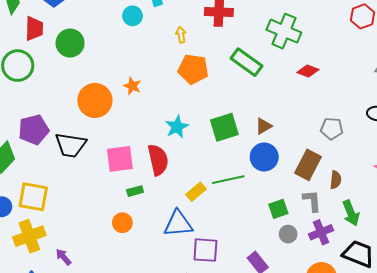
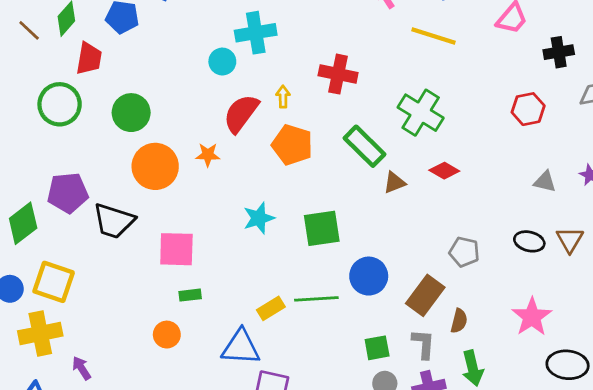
green circle: (70, 43) -> (131, 113), moved
orange star: (132, 86) -> (208, 155), turned -30
brown triangle: (263, 126) -> (394, 182), moved
red semicircle: (158, 160) -> (241, 113), moved, turned -140

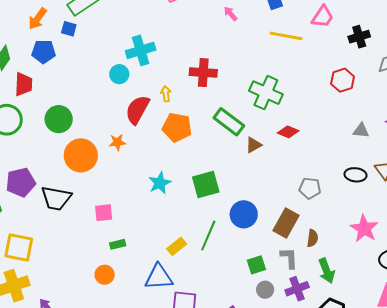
yellow line: (434, 36) -> (286, 36), moved
pink square: (176, 249) -> (104, 213), size x0.7
green line: (316, 299) -> (208, 235), turned -56

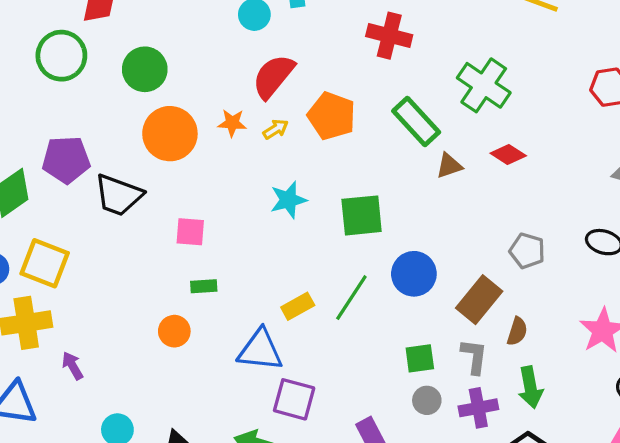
yellow arrow: (166, 94) -> (276, 129), moved, turned 56

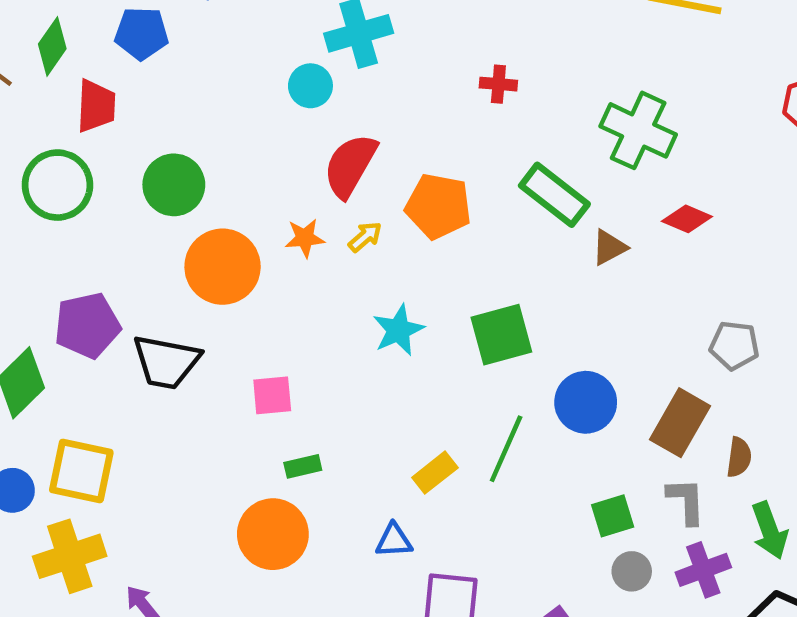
red cross: (389, 36) -> (498, 84), size x0.6
orange circle: (174, 331) -> (273, 534), size x1.6
blue triangle: (260, 350) -> (394, 541), size x0.6

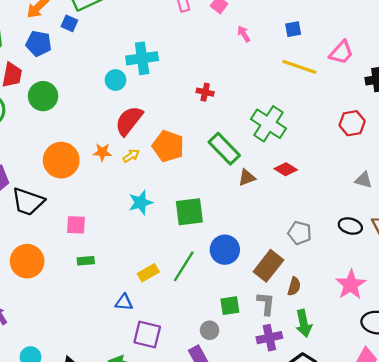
green circle: (174, 185) -> (43, 96), moved
orange circle: (273, 534) -> (27, 261), moved
gray circle: (632, 571) -> (210, 330), moved

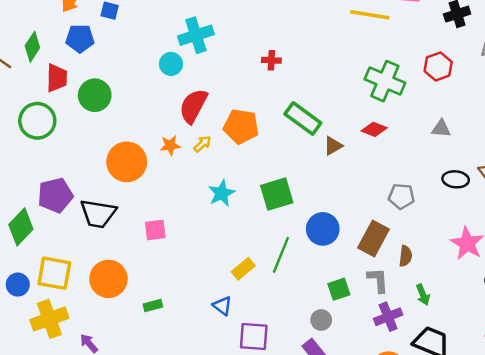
green cross: (269, 124) -> (385, 81), moved
gray triangle: (364, 180) -> (441, 129), moved
green rectangle: (86, 261) -> (153, 305), moved
blue triangle: (124, 302) -> (222, 306), turned 42
green arrow: (304, 323) -> (423, 295), size x0.7

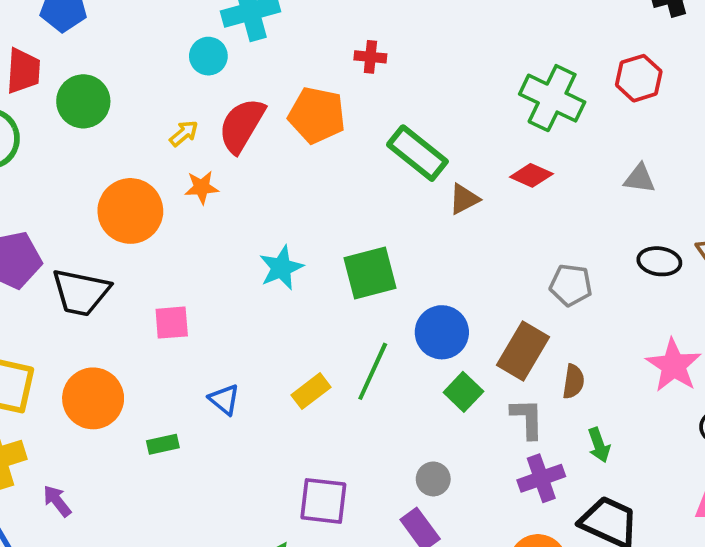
orange pentagon: (241, 126) -> (317, 115), moved
yellow arrow: (202, 144) -> (184, 133), moved
green square: (339, 289) -> (463, 392), moved, turned -30
blue triangle: (222, 306) -> (224, 399), moved

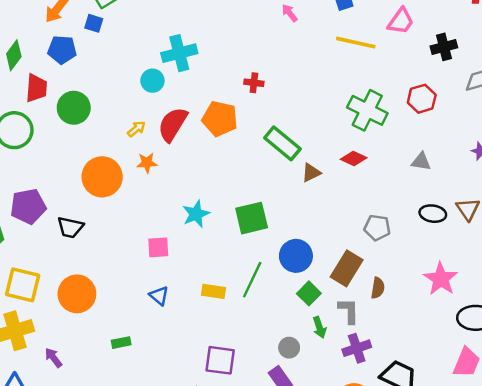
black trapezoid: (81, 292) -> (70, 227), size x0.7
pink square: (172, 323) -> (158, 247), moved
yellow rectangle: (311, 391) -> (213, 291), turned 45
green rectangle: (163, 444) -> (121, 343), moved
green arrow: (599, 445) -> (319, 327), moved

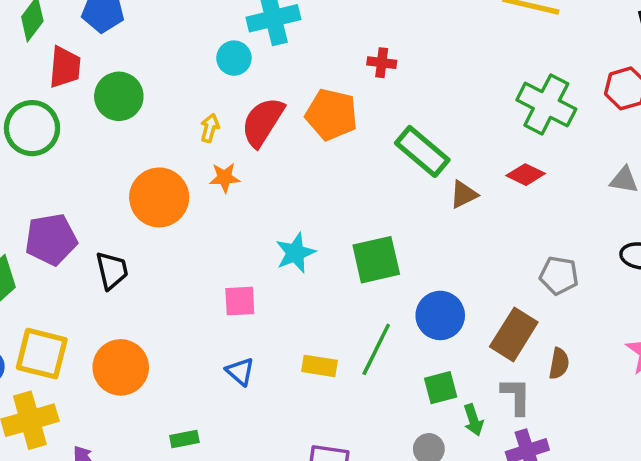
yellow arrow: (136, 129) -> (210, 128), turned -36
black trapezoid: (70, 227) -> (112, 270), turned -116
green square: (309, 293) -> (441, 388), moved, turned 30

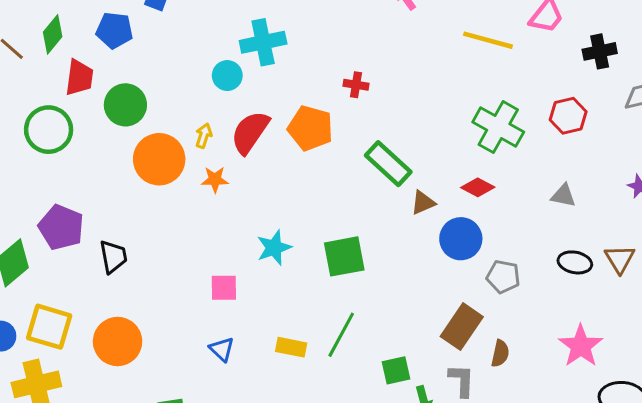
orange circle: (159, 197) -> (159, 159), moved
purple pentagon: (51, 239) -> (61, 227), turned 30
blue circle: (440, 315) -> (461, 239), moved

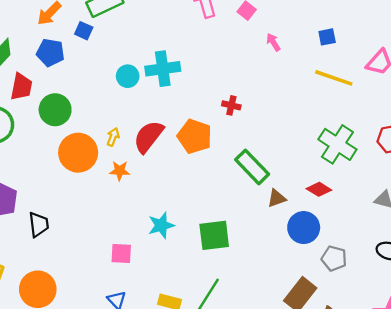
cyan circle: (227, 76) -> (128, 76), moved

